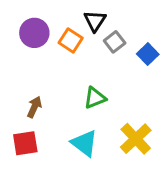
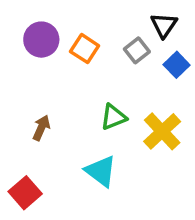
black triangle: (95, 21) -> (164, 25), moved
yellow cross: (136, 139) -> (162, 131), moved
red square: (25, 143) -> (25, 193), moved, turned -32

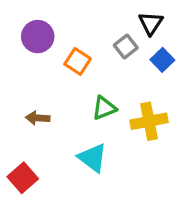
orange square: (85, 49) -> (78, 61), moved
brown arrow: (41, 128) -> (38, 118), turned -110
yellow cross: (162, 131) -> (149, 121), turned 32

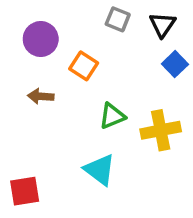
gray square: (126, 47) -> (118, 19), moved, turned -30
brown arrow: (38, 118) -> (41, 96), moved
red square: (23, 178) -> (25, 191), turned 32

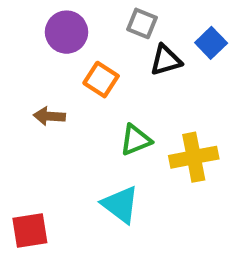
black triangle: (162, 25) -> (166, 60), moved, turned 40
purple circle: (41, 39) -> (67, 32), moved
blue square: (175, 64) -> (211, 43), moved

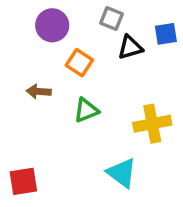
blue square: (211, 43) -> (166, 34), turned 35
green triangle: (136, 140) -> (86, 110), moved
cyan triangle: (120, 205) -> (122, 173), moved

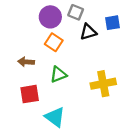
purple circle: (52, 25) -> (50, 17), moved
cyan triangle: (122, 173) -> (55, 117), moved
red square: (23, 181) -> (30, 94), moved

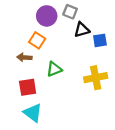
blue square: (112, 23) -> (100, 40), moved
orange square: (54, 42) -> (37, 40), moved
cyan triangle: (55, 117) -> (33, 113), moved

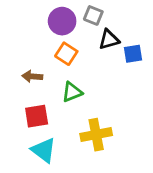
orange square: (37, 40) -> (66, 54), moved
yellow cross: (96, 78) -> (96, 135), moved

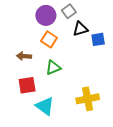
gray square: (93, 15) -> (69, 11), turned 32
yellow cross: (96, 135) -> (88, 99), moved
cyan triangle: (44, 150) -> (45, 106), moved

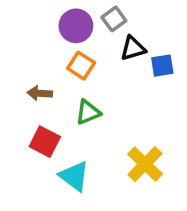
red square: (27, 85) -> (45, 142), turned 36
yellow cross: (88, 99) -> (145, 164), turned -35

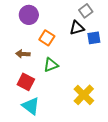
gray square: (114, 19) -> (86, 11), moved
purple circle: (76, 26) -> (29, 15), moved
cyan triangle: (74, 176) -> (31, 106), moved

